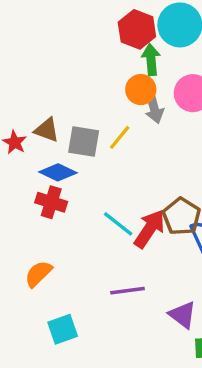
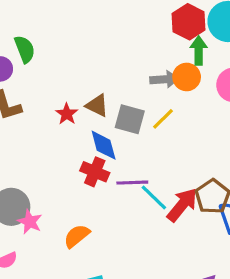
gray arrow: (154, 108) -> (164, 79), moved, turned -84
blue diamond: (58, 172) -> (104, 145), turned 44
purple line: (128, 291) -> (132, 183), moved

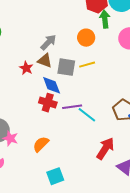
orange circle: (187, 77) -> (86, 38), moved
gray arrow: (164, 79) -> (48, 42), moved, turned -36
yellow line: (163, 119) -> (87, 65), turned 35
red arrow: (182, 205) -> (105, 148), moved

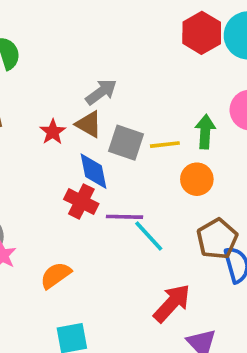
green arrow: (105, 19) -> (205, 132), moved
orange circle: (86, 38) -> (197, 179), moved

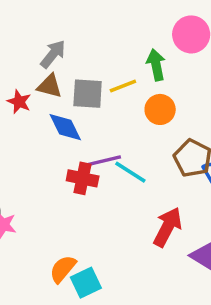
red cross: (81, 202) -> (83, 178), moved
orange semicircle: (56, 275) -> (63, 269), moved

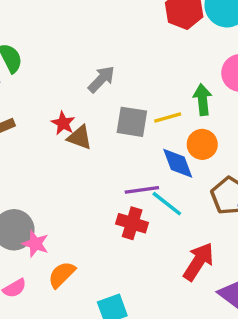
brown triangle: (50, 86) -> (80, 137), moved
blue diamond: (65, 127) -> (178, 163), moved
red cross: (83, 178) -> (132, 223), moved
orange semicircle: (63, 269) -> (62, 275), moved

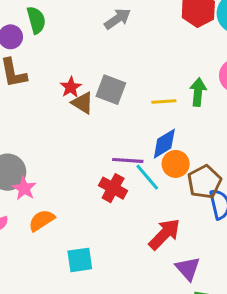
gray arrow: (101, 79) -> (118, 19), moved
gray square: (132, 122) -> (111, 90), moved
orange circle: (202, 144) -> (176, 164), moved
blue diamond: (178, 163) -> (164, 144), turned 68

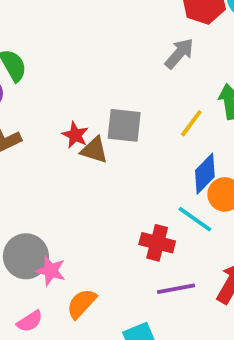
gray arrow: (118, 19) -> (179, 53), moved
yellow line: (164, 101) -> (191, 123), turned -35
purple line: (128, 160) -> (176, 289), moved

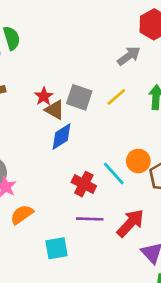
yellow line: (191, 123) -> (116, 97), moved
blue diamond: (205, 174) -> (61, 136), moved

